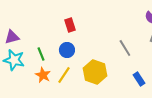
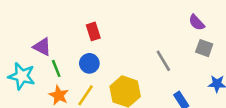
purple triangle: (12, 37) -> (42, 47), moved, turned 42

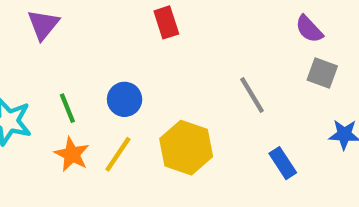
red rectangle: (93, 31) -> (166, 22), moved
purple triangle: (42, 47) -> (43, 25), moved, turned 42

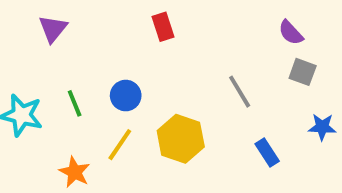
orange star: (72, 154) -> (75, 172), moved

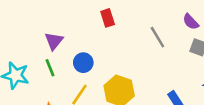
purple triangle: (53, 29) -> (54, 41), moved
gray line: (240, 92) -> (157, 37), moved

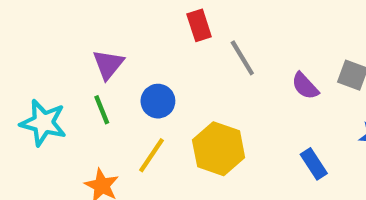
purple semicircle: (191, 22) -> (305, 86), moved
gray line: (157, 37) -> (242, 58), moved

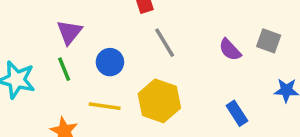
gray line: (242, 58) -> (165, 43), moved
yellow line: (151, 155) -> (105, 106), turned 64

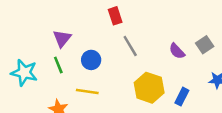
gray square: (269, 41) -> (205, 45), turned 36
yellow hexagon: (159, 101) -> (149, 88), moved
blue rectangle: (237, 113) -> (182, 97), turned 60

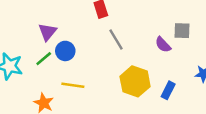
gray square: (205, 45) -> (182, 31), moved, turned 36
blue circle: (91, 60) -> (65, 51), moved
green line: (58, 65) -> (44, 59), turned 72

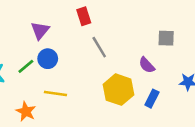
purple triangle: (47, 32) -> (40, 30), moved
purple semicircle: (163, 45) -> (147, 65), moved

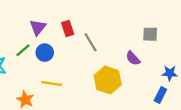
red rectangle: (84, 16) -> (68, 29), moved
green line: (26, 66) -> (23, 50), moved
blue rectangle: (152, 99) -> (160, 95), moved

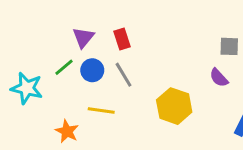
gray line: (91, 42) -> (124, 75), moved
purple semicircle: (133, 58) -> (219, 78), moved

